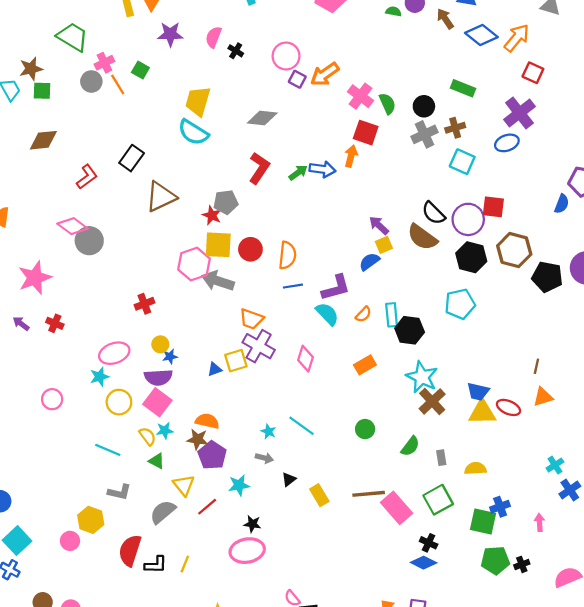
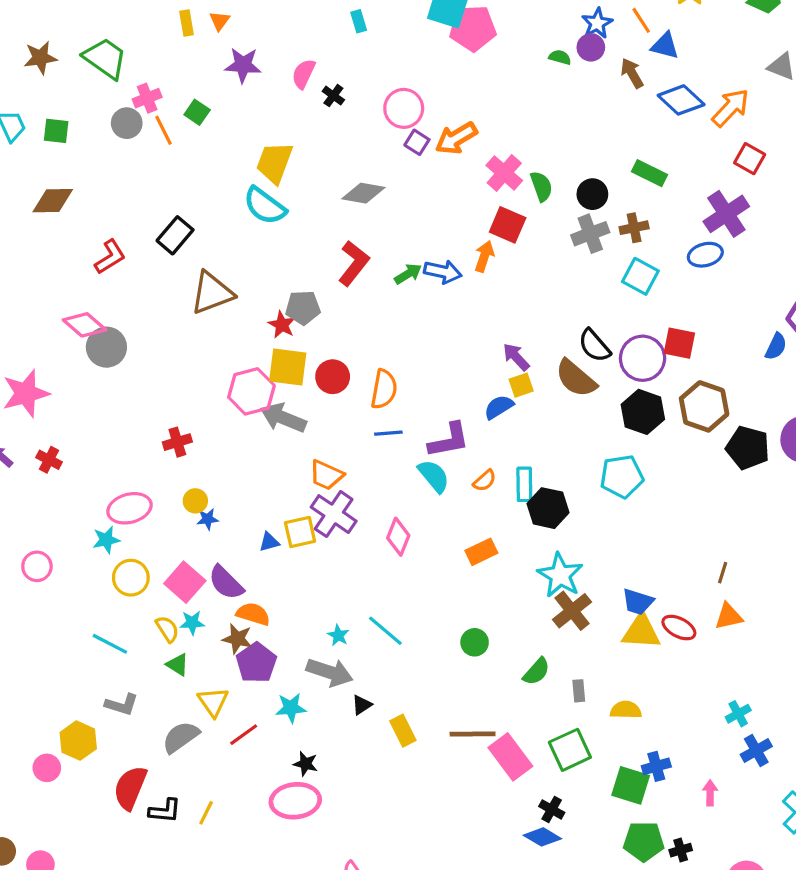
brown star: (31, 69) -> (40, 58), moved
purple semicircle: (158, 377) -> (226, 583), moved, turned 44
gray arrow: (264, 458) -> (330, 672), size x1.8

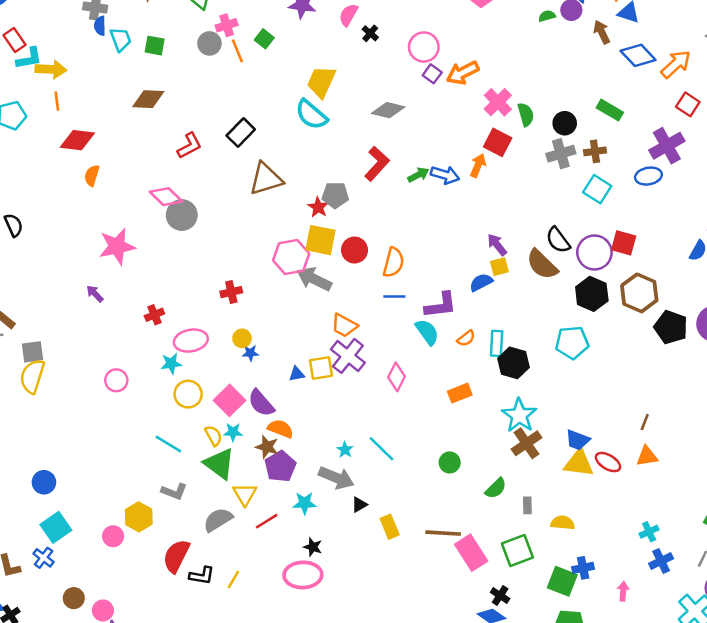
green semicircle: (560, 57) -> (547, 16), turned -35
red cross: (49, 460) -> (154, 315), moved, turned 36
green triangle: (178, 665) -> (219, 464), size x1.8

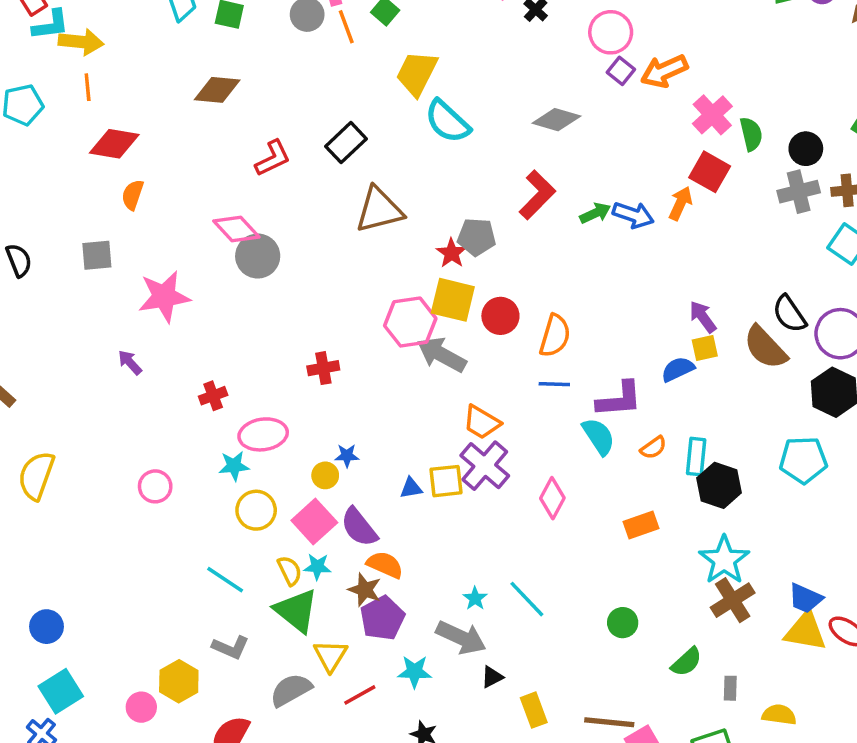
yellow trapezoid: (321, 82) -> (417, 73), moved
yellow circle: (242, 338) -> (325, 475), moved
gray square: (32, 352) -> (97, 255), moved

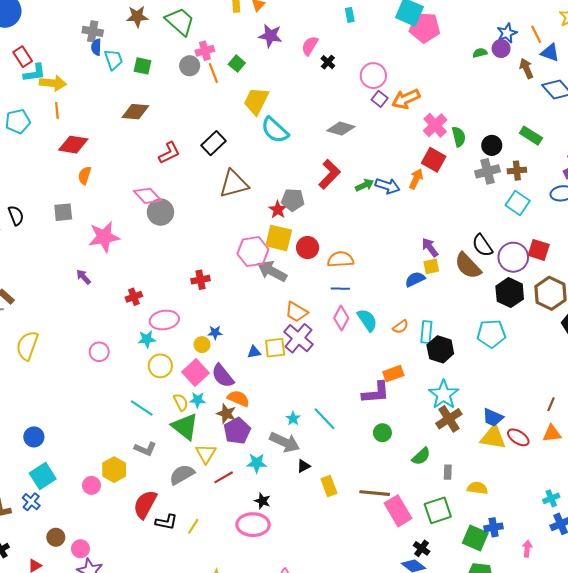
orange semicircle: (555, 336) -> (341, 259), turned -110
purple L-shape: (619, 399) -> (376, 393), moved
pink diamond: (552, 498) -> (341, 318), moved

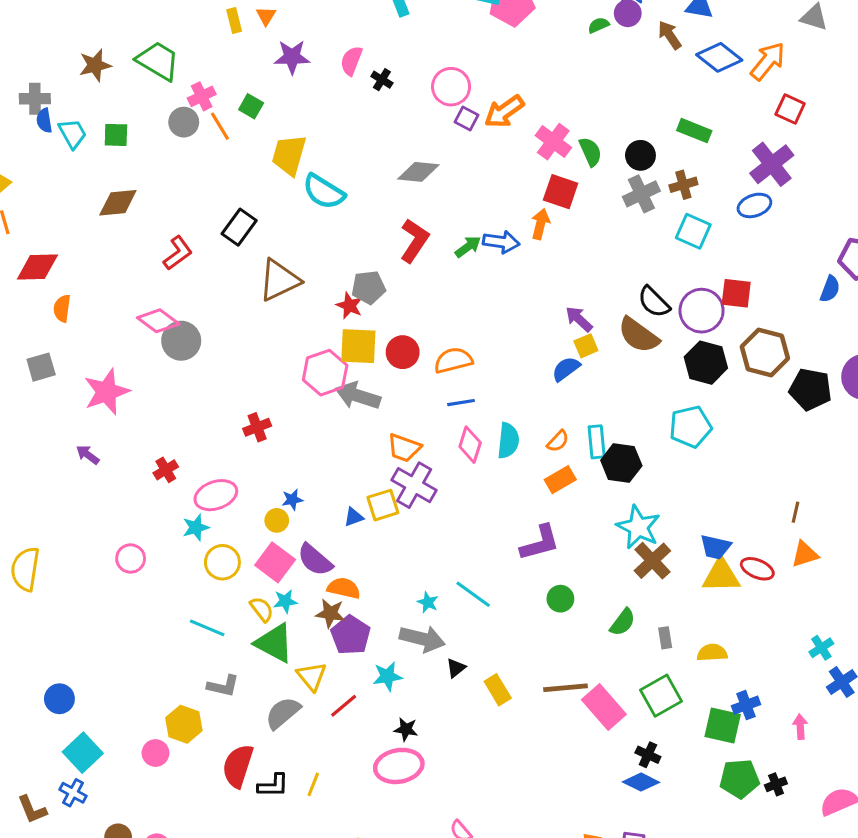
cyan semicircle: (367, 320) -> (508, 441), turned 50
orange rectangle: (393, 374) -> (560, 480), moved

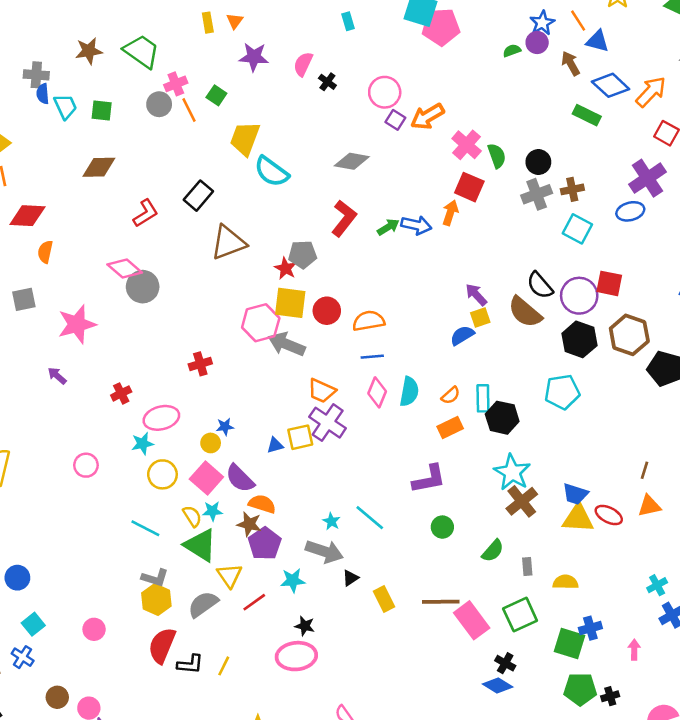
green rectangle: (694, 131) -> (587, 115), moved
yellow hexagon: (184, 724) -> (156, 600), moved
cyan square: (83, 753) -> (33, 624), size x0.7

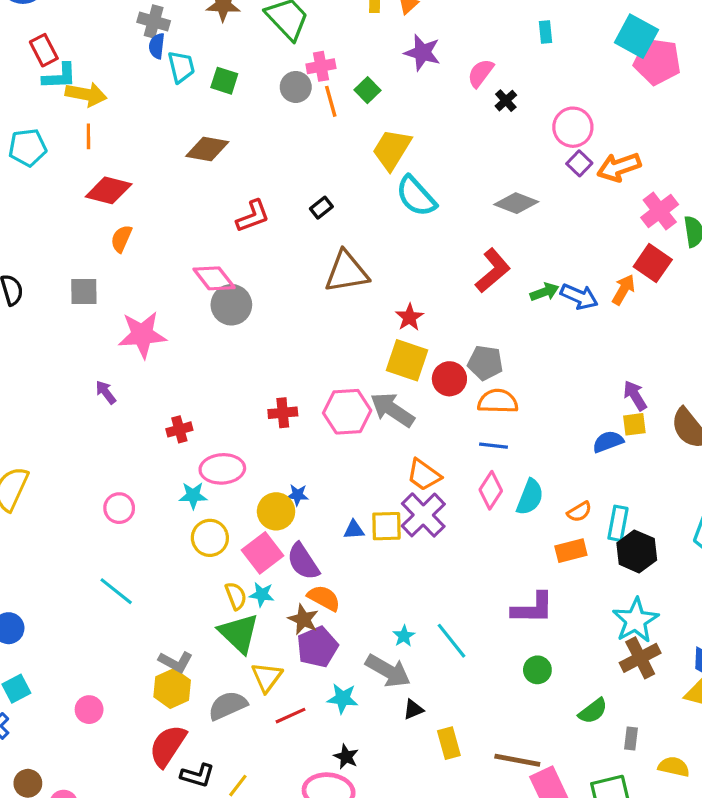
black rectangle: (198, 196) -> (321, 208), size x0.6
gray pentagon: (303, 254) -> (485, 363), moved
pink hexagon: (261, 323) -> (347, 412), moved
yellow circle: (211, 443) -> (276, 511), size x1.5
cyan line: (145, 528) -> (116, 591), moved

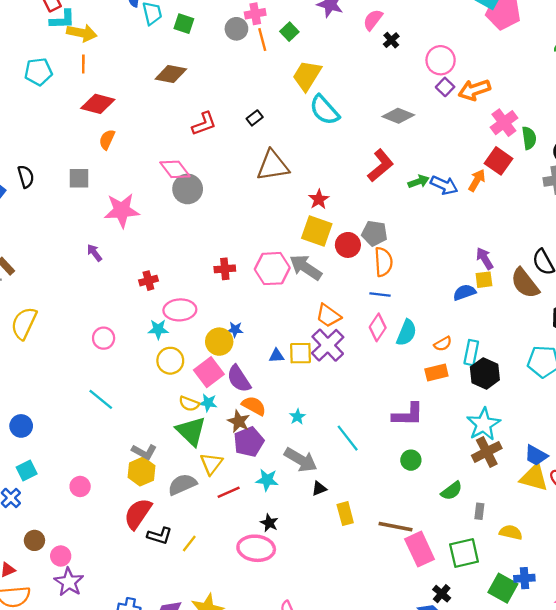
orange semicircle: (498, 401) -> (383, 262), turned 84
yellow semicircle: (236, 596) -> (189, 404), turned 132
cyan star: (404, 636) -> (297, 417), moved

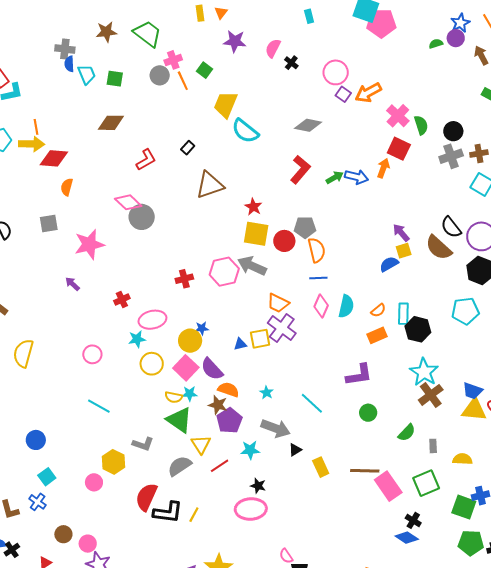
yellow arrow: (82, 33) -> (32, 144), moved
yellow hexagon: (141, 472) -> (113, 462), moved
black L-shape: (160, 536) -> (168, 512), size x1.4

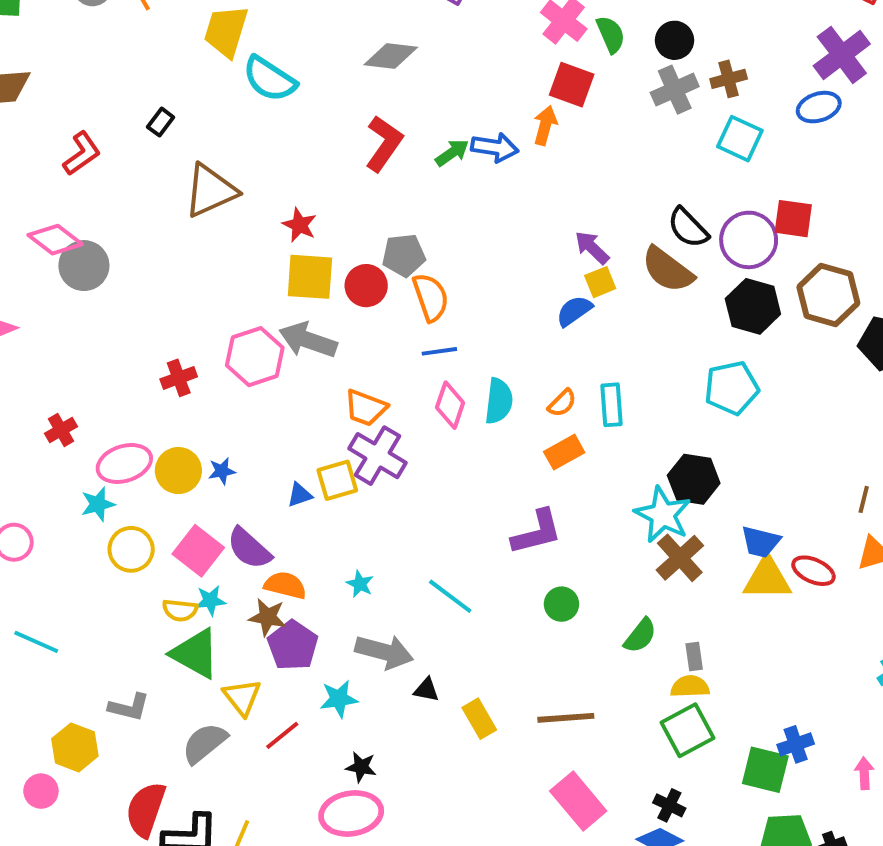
black hexagon: (418, 329) -> (694, 479), moved
yellow circle: (190, 341) -> (178, 471), moved
black triangle: (295, 450) -> (426, 690), turned 48
yellow semicircle: (462, 459) -> (690, 687), moved
pink rectangle: (388, 486) -> (578, 801), moved

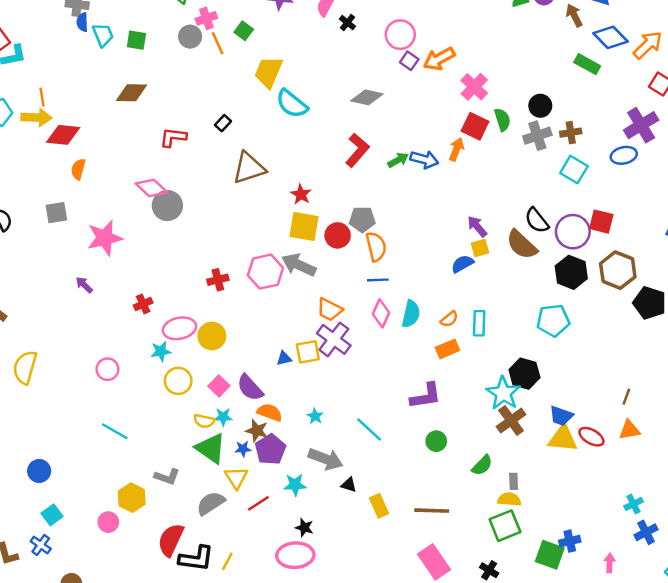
green semicircle: (611, 34) -> (502, 120), moved
red L-shape: (82, 154) -> (173, 137), turned -144
blue star: (222, 471) -> (243, 449), moved
pink square: (198, 551) -> (219, 386), size x0.7

